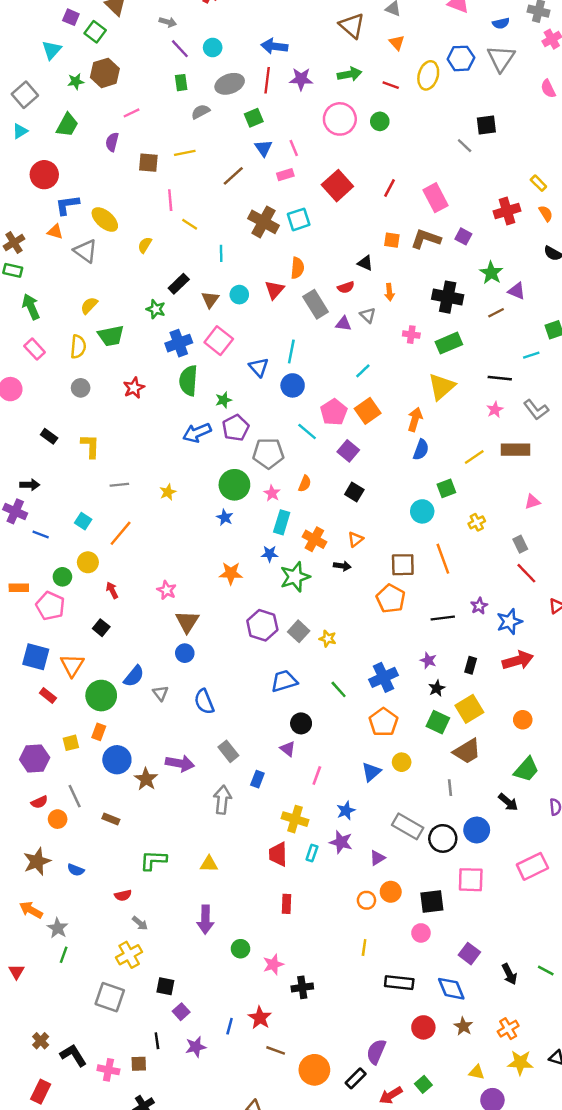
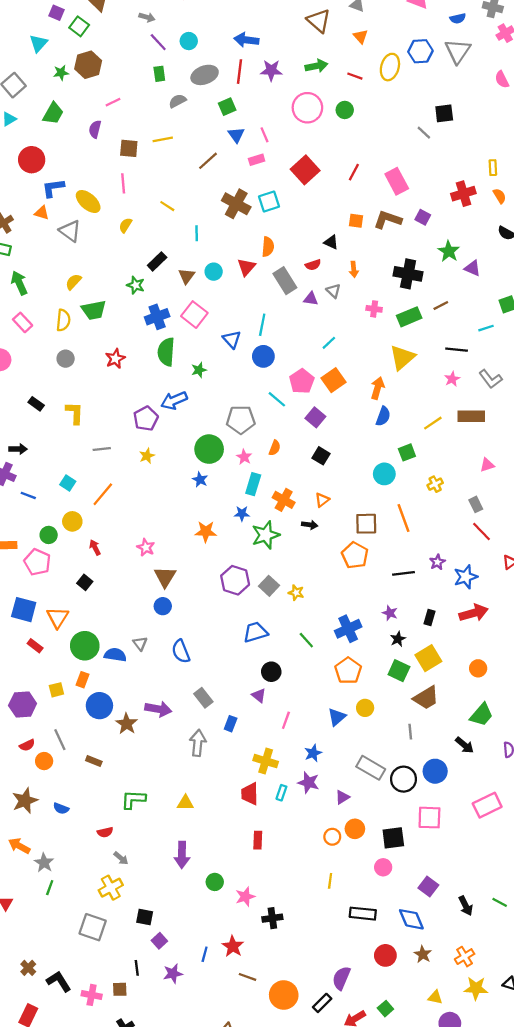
yellow rectangle: (538, 183) -> (493, 168), turned 42
pink line: (170, 200) -> (123, 183), moved
brown line: (496, 313) -> (441, 306), moved
purple pentagon: (236, 428) -> (146, 419), moved
blue semicircle: (134, 676) -> (115, 655), moved, turned -120

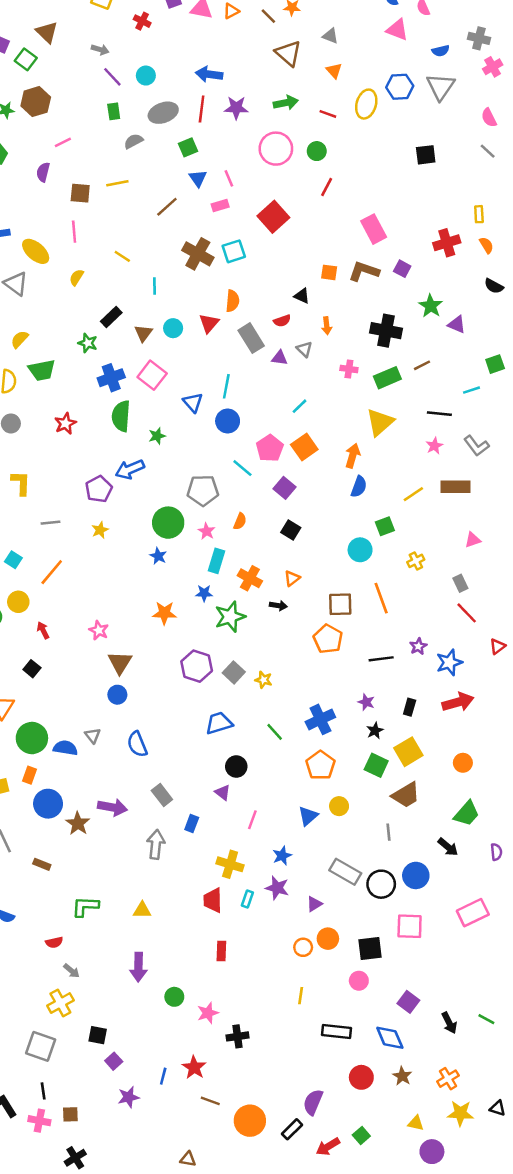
gray line: (424, 133) -> (488, 151), moved
red line: (354, 172) -> (327, 187), moved
black line: (137, 968) -> (43, 1091), moved

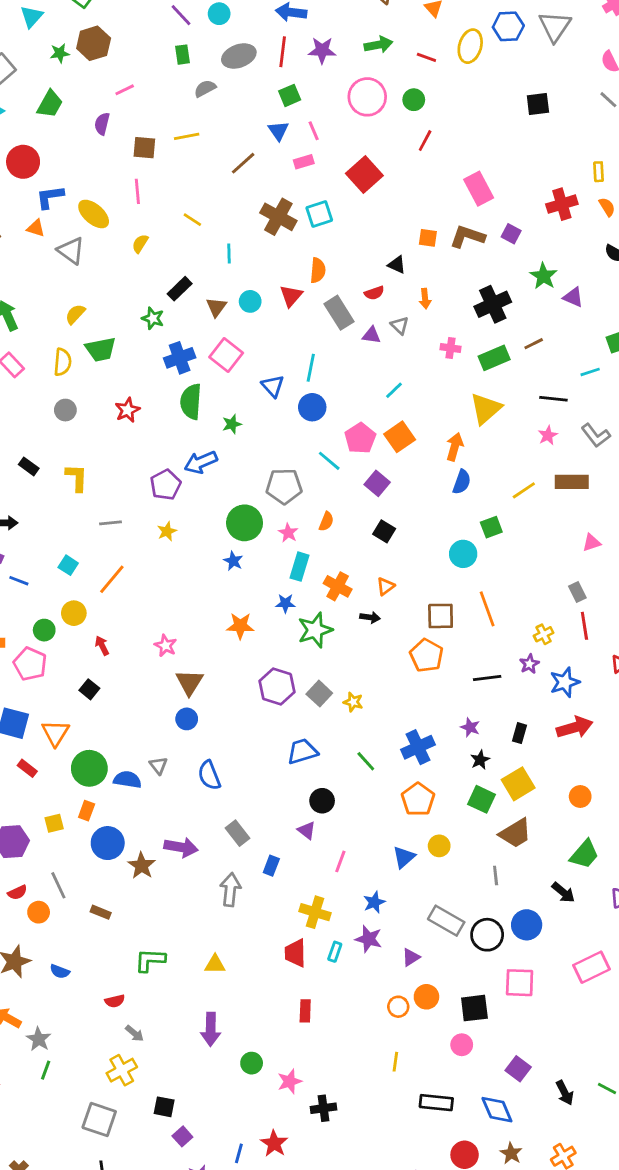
green square: (188, 147) -> (290, 95), moved
black cross: (386, 331) -> (493, 304), turned -36
yellow cross: (416, 561) -> (544, 634), moved
red line: (467, 613) -> (584, 626), turned 35

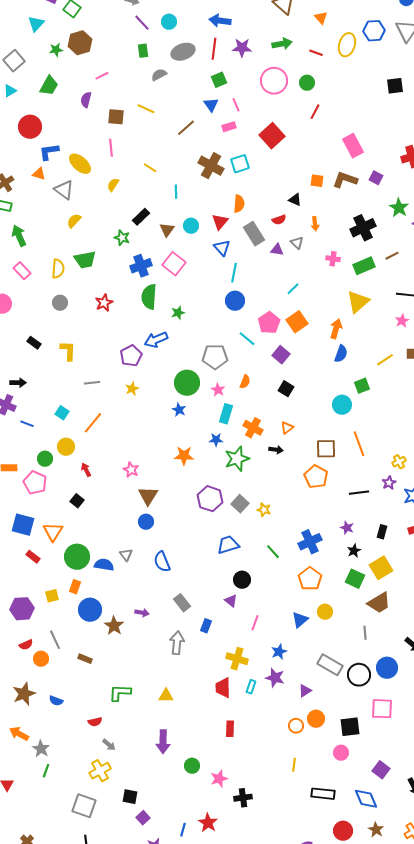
yellow line: (187, 136) -> (146, 109), turned 36
yellow semicircle: (75, 314) -> (74, 221), moved
blue triangle: (273, 386) -> (222, 248), moved
purple arrow: (181, 847) -> (142, 613), size x0.6

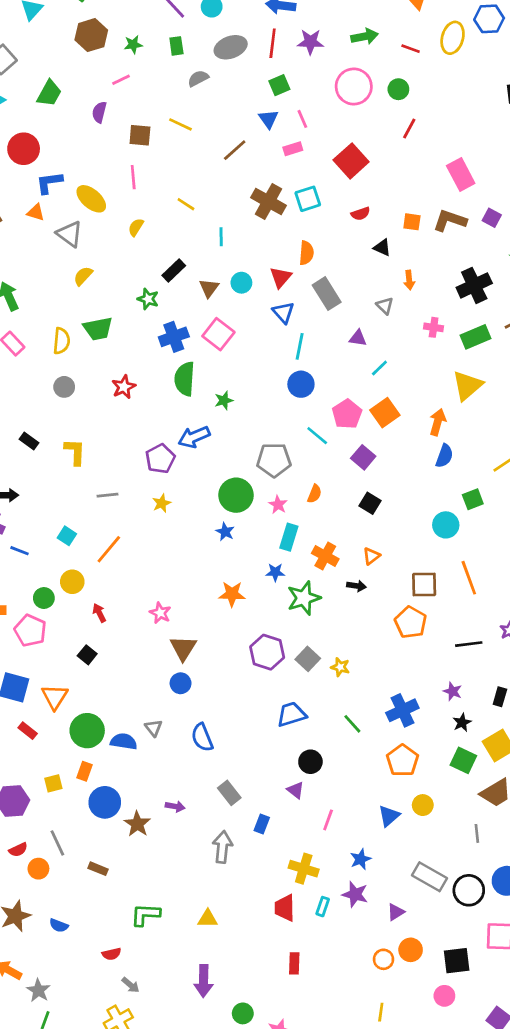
green star: (56, 50) -> (133, 45), moved
red semicircle: (279, 220) -> (361, 214), moved
purple triangle: (277, 250) -> (358, 338), moved

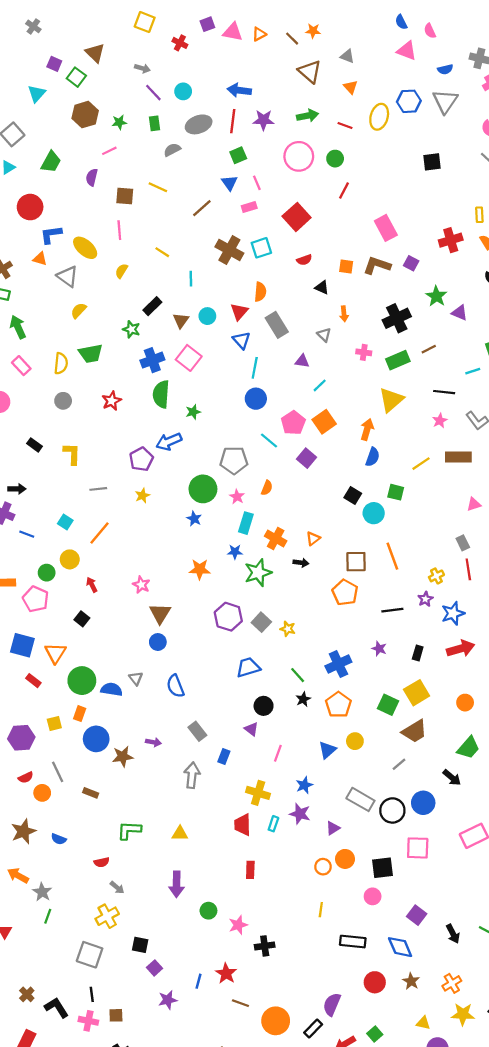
green square: (473, 499) -> (396, 492), turned 35
black square: (370, 503) -> (353, 496), moved
black star: (462, 723) -> (303, 699), moved
brown star: (137, 824) -> (123, 757), turned 30
gray line: (477, 833) -> (399, 764), turned 56

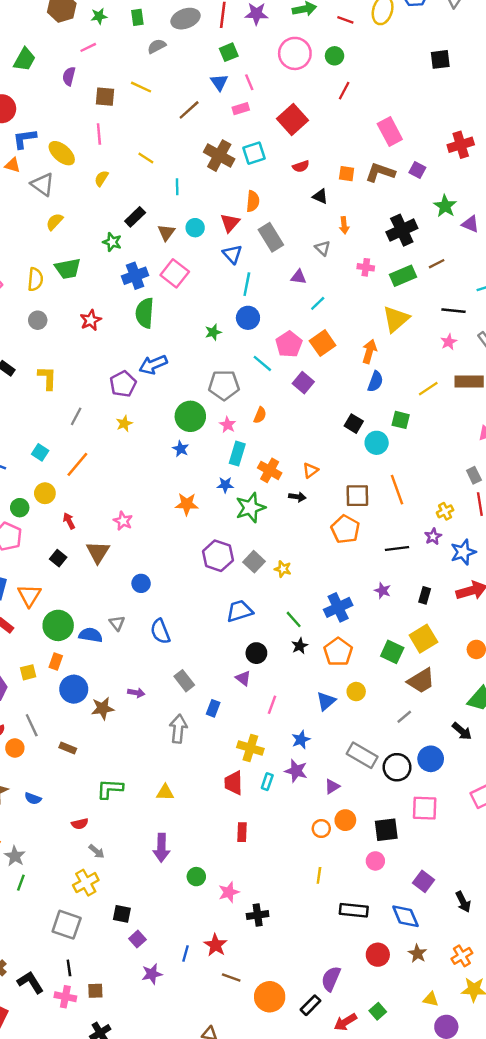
green star: (193, 412) -> (213, 332), moved
gray line: (98, 489) -> (76, 416), turned -56
brown triangle: (160, 613) -> (98, 552), moved

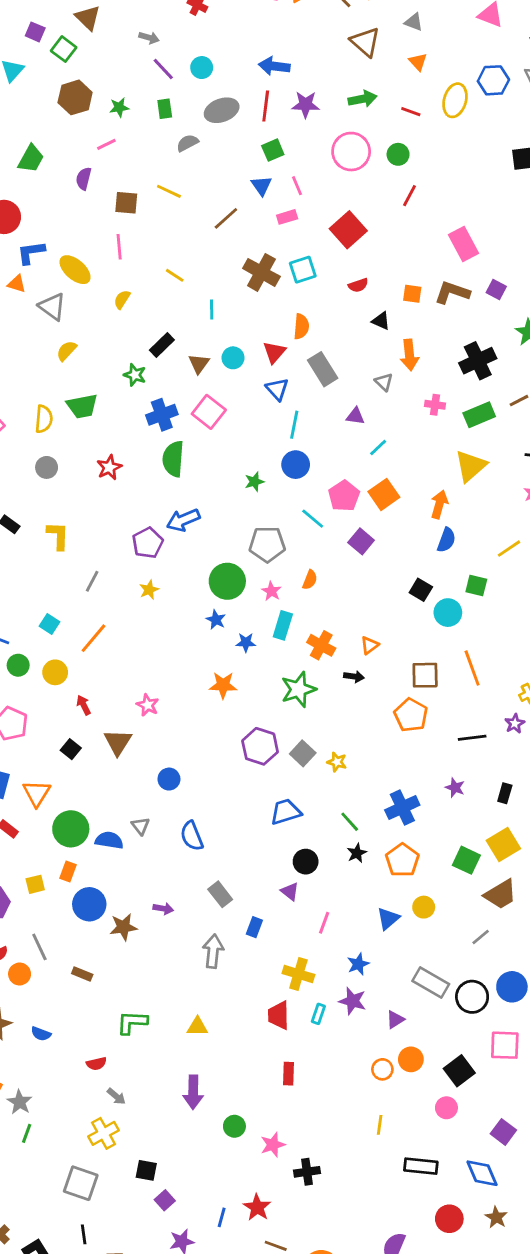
orange arrow: (344, 225) -> (409, 355), size x1.5
blue star: (225, 485) -> (246, 642), moved
green circle: (20, 508) -> (18, 665), moved
black square: (386, 830) -> (459, 1071), turned -30

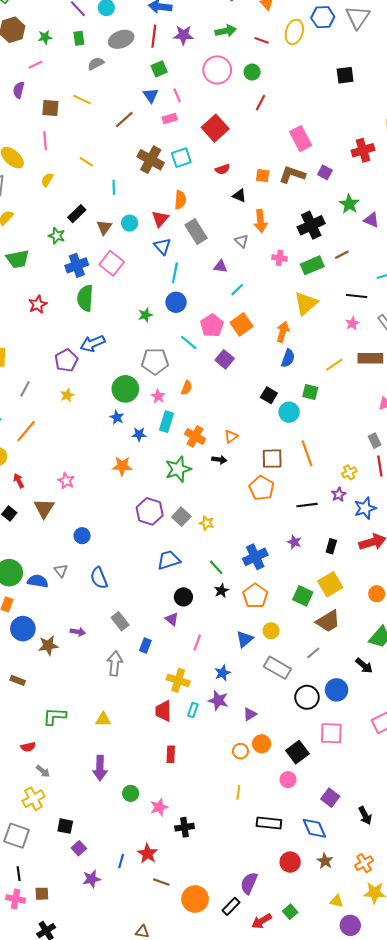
gray rectangle: (431, 983) -> (277, 668), moved

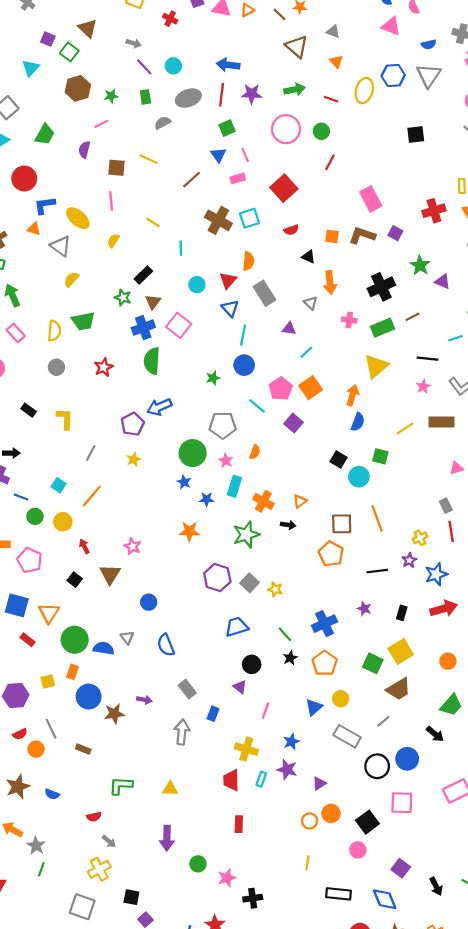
brown triangle: (104, 227) -> (153, 302), moved

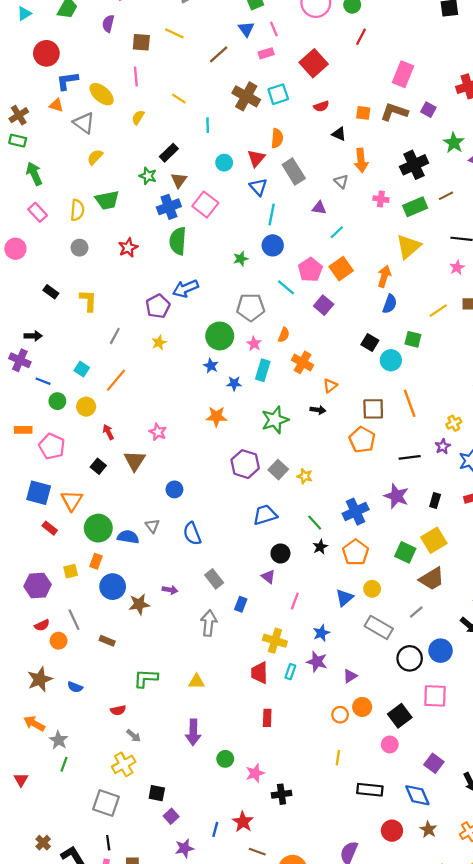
pink rectangle: (371, 199) -> (403, 74), turned 50
orange cross: (263, 501) -> (303, 362), moved
purple star: (364, 609) -> (396, 496), size x1.6

